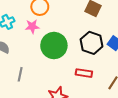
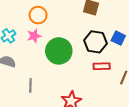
red rectangle: (84, 73) -> (102, 66), moved

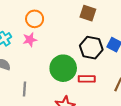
green circle: (59, 51) -> (63, 68), moved
red rectangle: (102, 66) -> (87, 79), moved

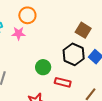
brown square: (88, 13) -> (83, 30), moved
green circle: (63, 68) -> (43, 67), size x0.6

